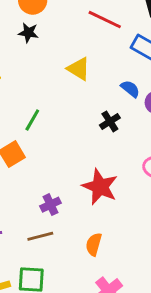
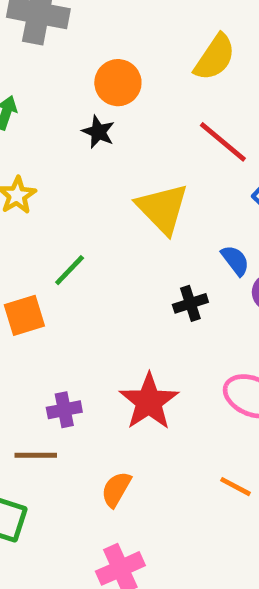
yellow triangle: (79, 69) -> (162, 209), size x1.4

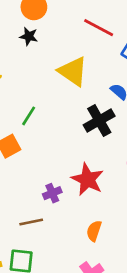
black cross: (190, 303) -> (99, 120), size x1.6
purple cross: (64, 410) -> (52, 193), moved
orange semicircle: (116, 489) -> (94, 231), moved

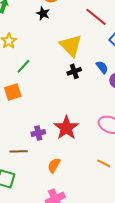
green line: (29, 116) -> (23, 66), moved
black cross: (99, 120) -> (74, 71), moved, size x0.6
orange semicircle: (94, 231) -> (54, 165), moved

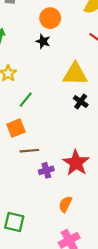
yellow triangle: (71, 46) -> (75, 74), turned -40
black cross: (74, 71) -> (81, 102), turned -32
brown line: (19, 151) -> (29, 151), moved

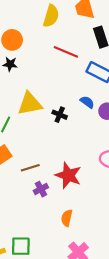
yellow triangle: (75, 74) -> (30, 104), moved
brown line: (29, 151) -> (30, 168), moved

